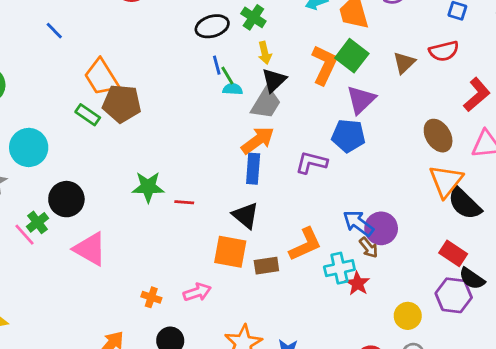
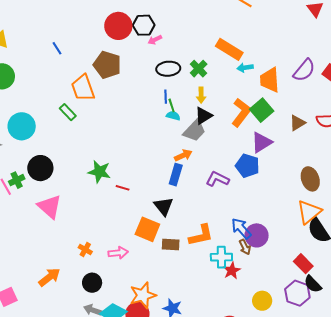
brown pentagon: (122, 104) -> (107, 65), moved
orange arrow: (258, 140) -> (183, 155), size x0.7

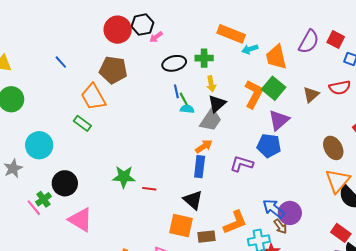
green cross: (199, 69) -> (204, 58), turned -36

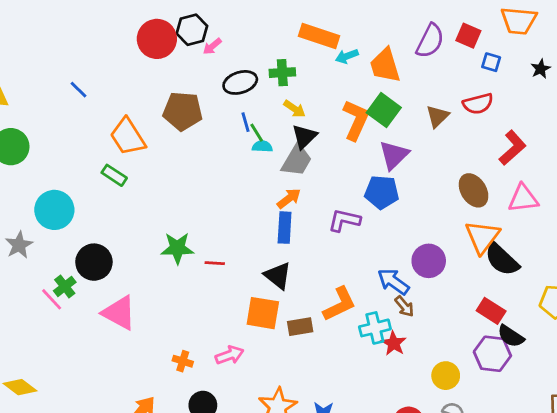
brown pentagon: (113, 70) -> (183, 111), moved
yellow arrow: (211, 84) -> (294, 109), turned -42
purple circle: (290, 213) -> (429, 261), moved

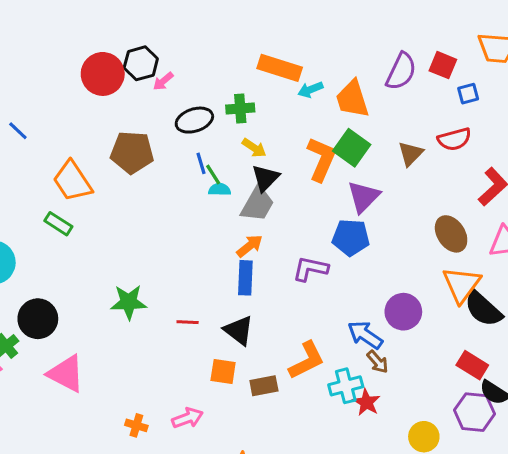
blue square: (491, 62) -> (468, 94), turned -30
red line: (215, 263) -> (188, 322), moved
orange square: (263, 313) -> (223, 372), size x0.7

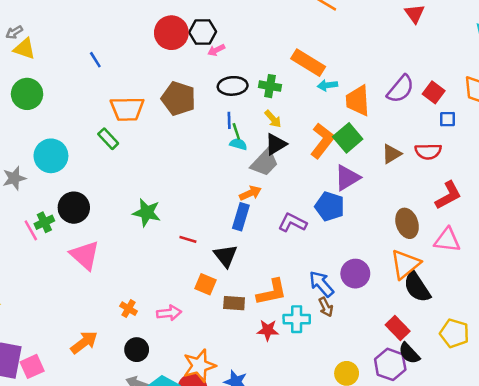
orange trapezoid: (72, 181) -> (127, 109), turned -72
red star: (366, 402) -> (268, 330), moved, turned 30

